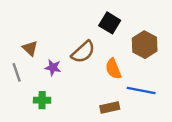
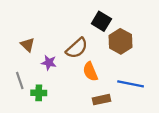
brown hexagon: (145, 45) -> (120, 41), moved
orange semicircle: (113, 69) -> (90, 72), moved
gray line: (17, 72) -> (20, 81), moved

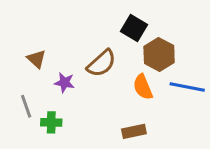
orange semicircle: (90, 72) -> (143, 87), moved
blue line: (131, 84) -> (187, 87), moved

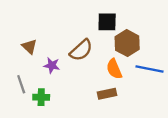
black square: (134, 28) -> (107, 22), turned -30
brown rectangle: (134, 131) -> (107, 94), moved

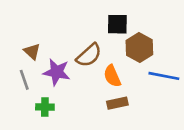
purple star: (52, 65) -> (57, 72), size x1.5
orange semicircle: (114, 69) -> (112, 76), moved
gray line: (21, 84) -> (24, 80), moved

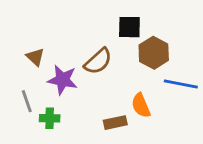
orange semicircle: (112, 76) -> (141, 105), moved
gray line: (24, 80) -> (27, 101), moved
brown rectangle: (117, 103) -> (115, 123), moved

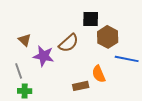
green cross: (50, 118) -> (25, 91), moved

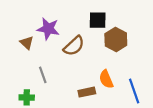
purple star: (44, 56) -> (48, 29), moved
blue line: (127, 59) -> (134, 91), moved, turned 60
gray line: (19, 71) -> (43, 75), moved

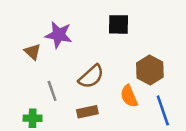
brown hexagon: (116, 39) -> (150, 70), moved
brown semicircle: (74, 46) -> (91, 77), moved
brown rectangle: (87, 92) -> (87, 112), moved

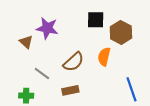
brown hexagon: (150, 70) -> (121, 32), moved
gray line: (52, 91) -> (42, 74), turned -35
orange semicircle: (129, 96) -> (104, 57), moved, turned 36

